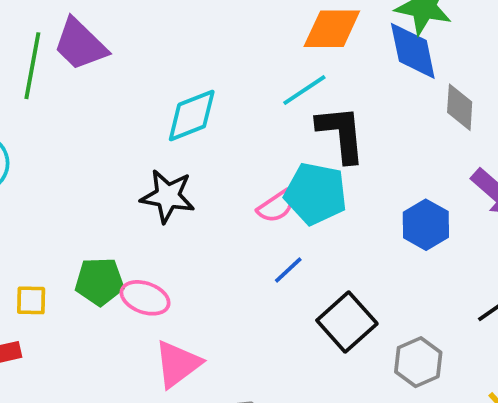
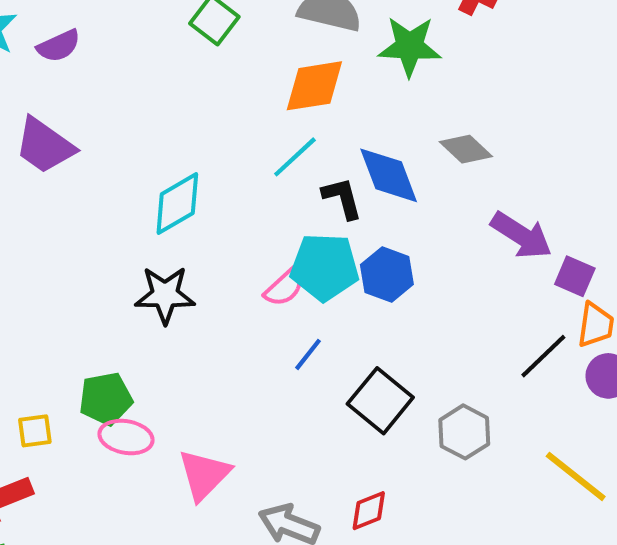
blue diamond: (413, 51) -> (389, 175), moved
gray diamond: (460, 107) -> (466, 149), turned -42
black L-shape: (341, 134) -> (342, 198), size x0.7
blue hexagon: (426, 225) -> (387, 274), moved
pink ellipse: (145, 298) -> (126, 437), moved

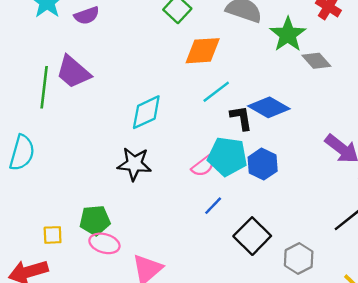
green star: (410, 46) -> (288, 35), turned 30
orange diamond: (314, 86) -> (203, 51), moved
gray diamond: (466, 149) -> (316, 61), moved
blue diamond: (389, 175) -> (269, 107), turned -45

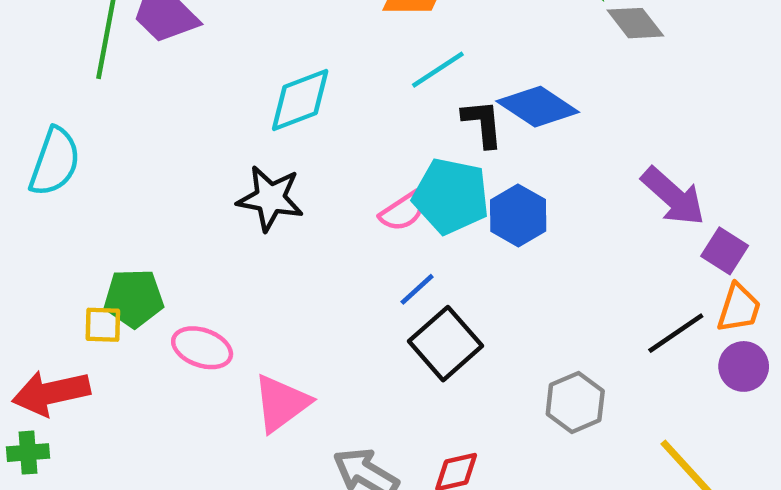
green pentagon: (95, 220) -> (134, 298), moved
black square: (252, 236) -> (446, 344), moved

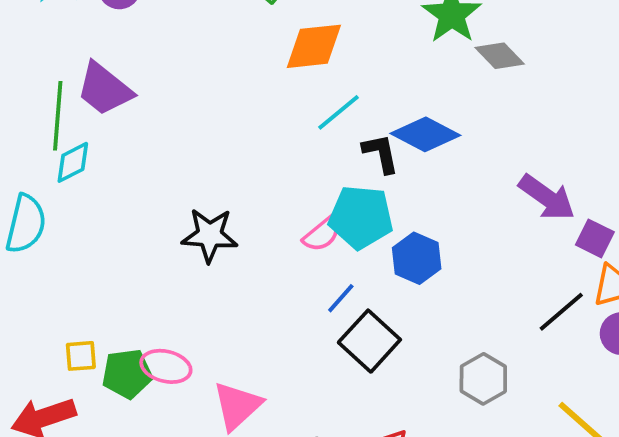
cyan diamond: (300, 100) -> (73, 162), moved, size x0.7
blue hexagon: (518, 215) -> (417, 258), moved
green pentagon: (134, 298) -> (127, 374), moved

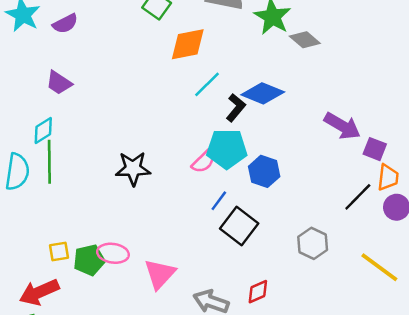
purple trapezoid: (104, 89) -> (59, 83), size x0.7
green line: (58, 116) -> (49, 162), moved
black L-shape: (381, 153) -> (236, 108), turned 56

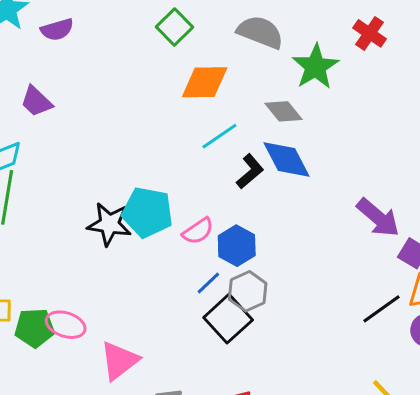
gray diamond: (305, 40) -> (283, 111), moved
blue diamond: (263, 93) -> (287, 159), turned 30
cyan pentagon: (227, 149) -> (147, 212), moved
blue hexagon: (264, 171) -> (237, 246), moved
gray hexagon: (313, 243) -> (248, 291), moved

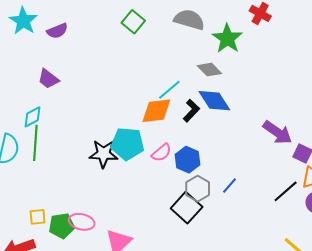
orange diamond: (205, 82) -> (156, 111), moved
blue line: (208, 283) -> (230, 186), moved

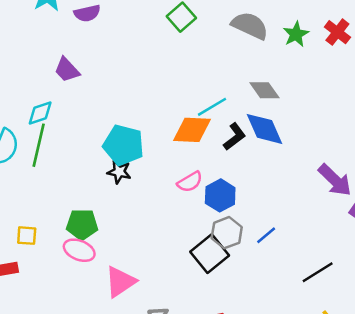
green star: (227, 39) -> (296, 34), moved, size x0.7
cyan pentagon: (127, 144) -> (123, 145), moved
black star: (103, 154) -> (119, 172), size x0.7
black line: (286, 191) -> (318, 272), moved
green pentagon: (62, 226) -> (82, 224), moved

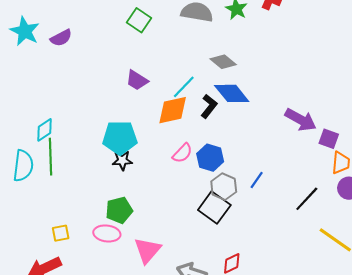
purple trapezoid: (67, 70) -> (137, 80), moved
green pentagon: (82, 224) -> (119, 210), moved

